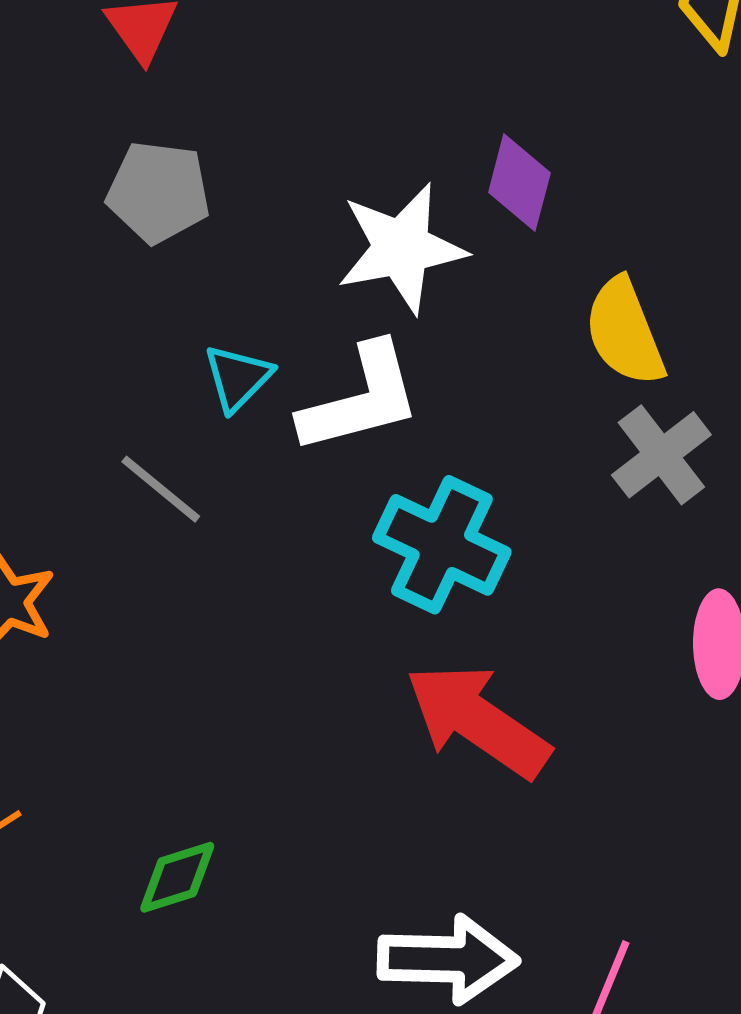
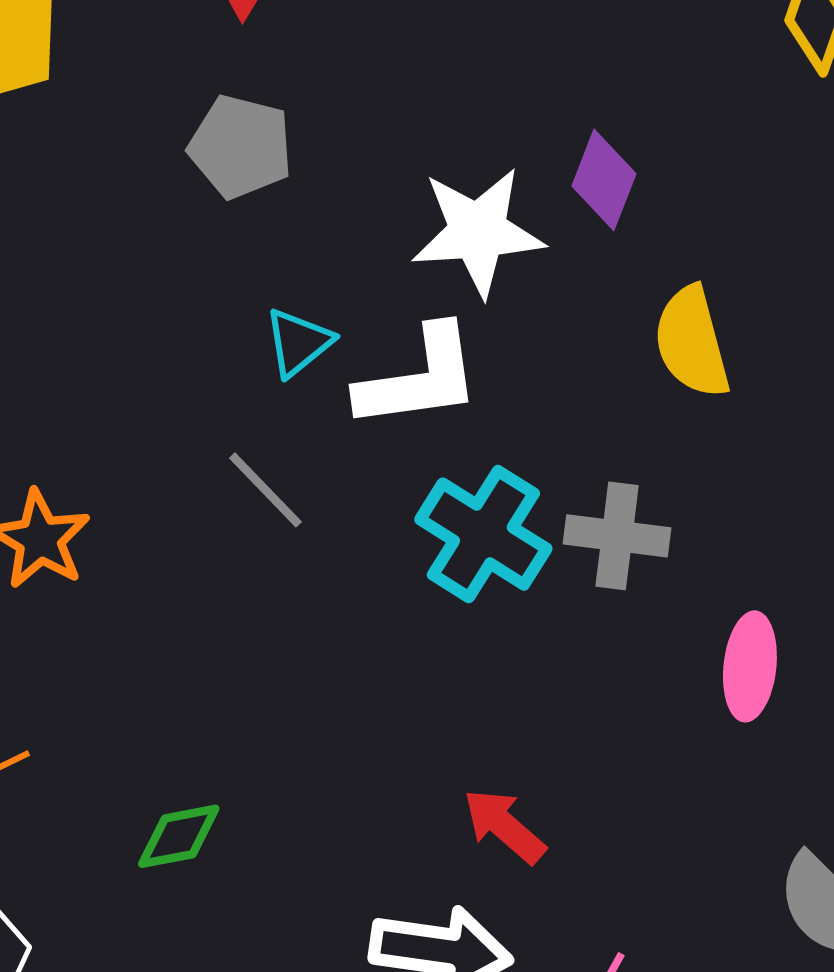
gray cross: (661, 455) -> (617, 536), moved, turned 38
gray line: (161, 489) -> (265, 490), moved
red arrow: (478, 721) -> (504, 826), moved, size x0.6

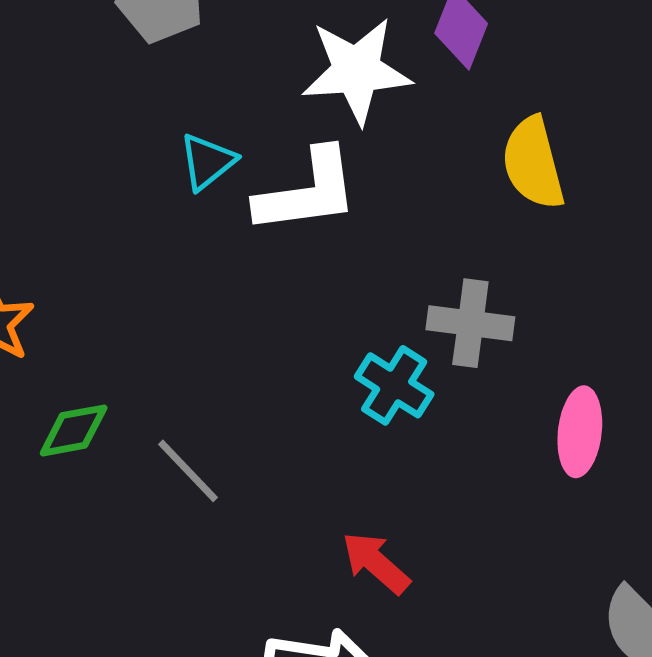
gray line: (265, 490) -> (188, 471), moved
cyan cross: (483, 534) -> (394, 385), moved, size x0.7
green diamond: (179, 836) -> (74, 430), moved

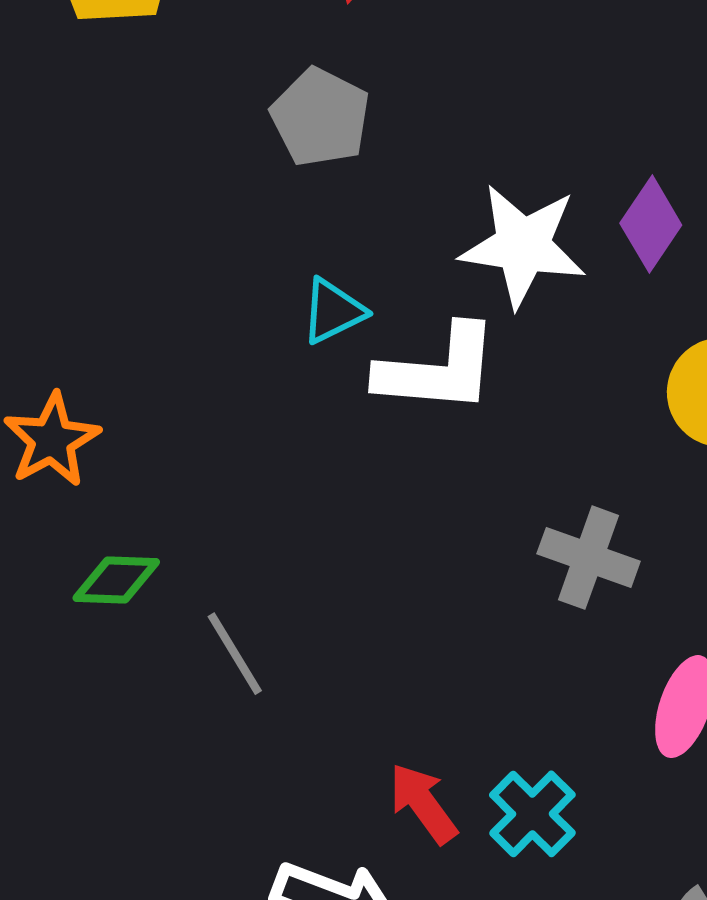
cyan cross: (394, 385) -> (532, 814), moved

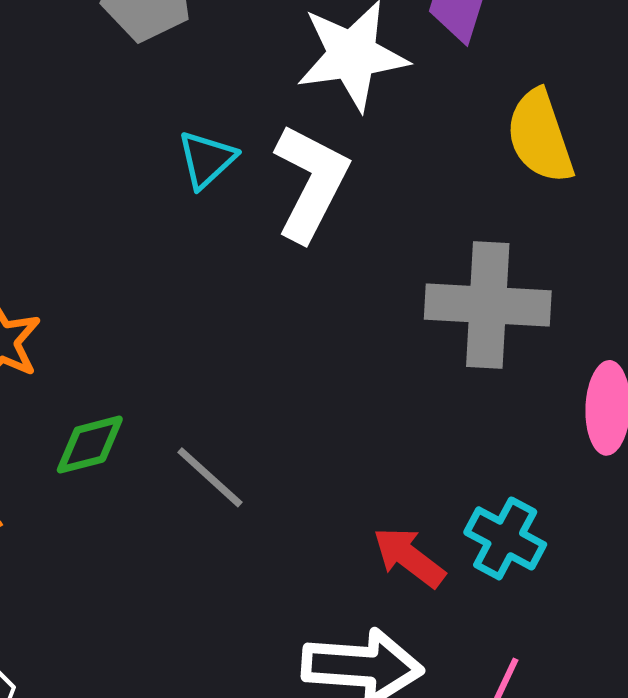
white L-shape: (438, 369) -> (311, 183), turned -51
gray cross: (589, 558) -> (488, 305), size x1.4

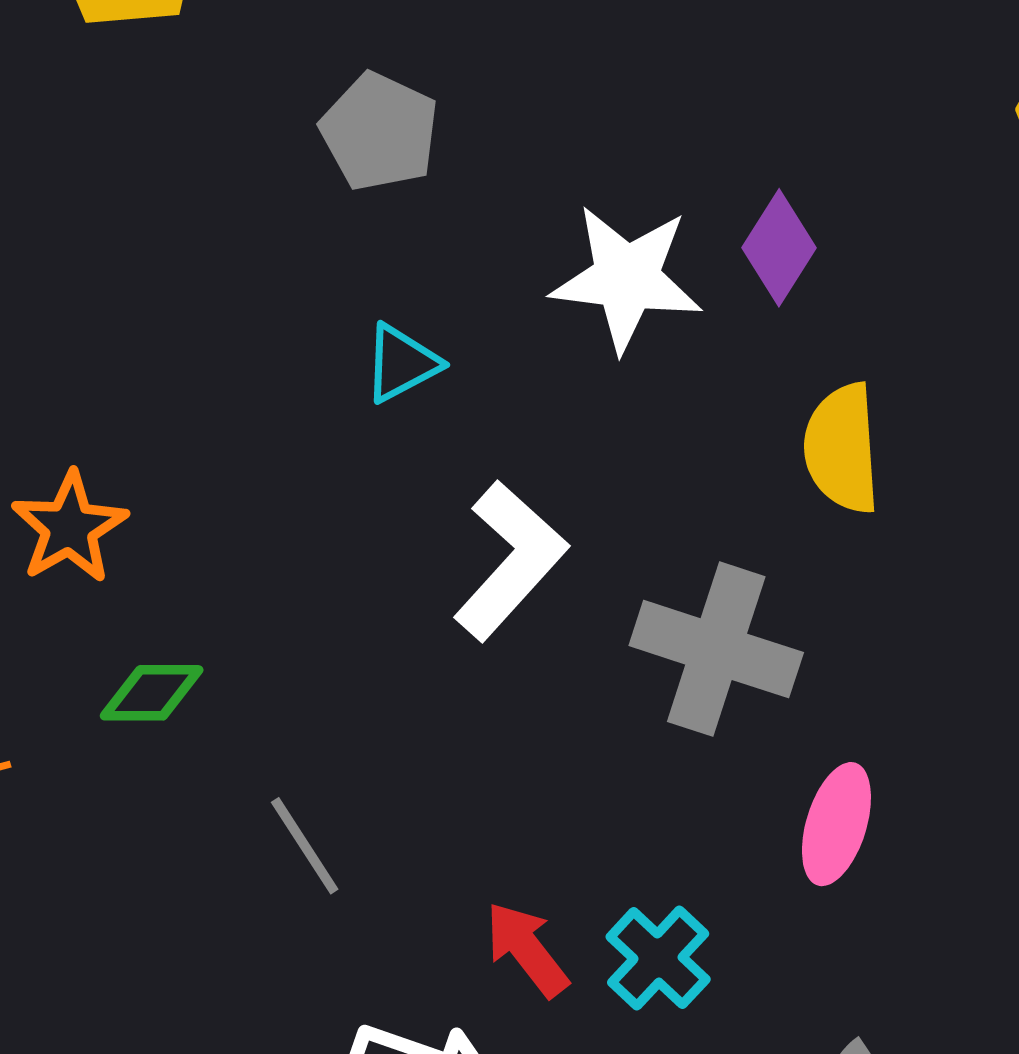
white L-shape: (311, 183) -> (510, 561), moved
gray line: (210, 477) -> (305, 846), moved

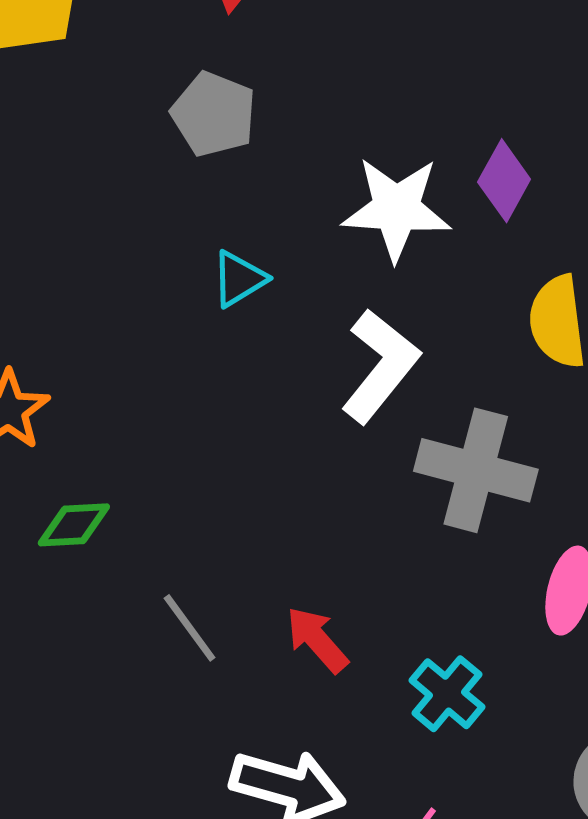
white L-shape: (510, 561) -> (380, 366), moved
red arrow: (527, 949) -> (317, 640), moved

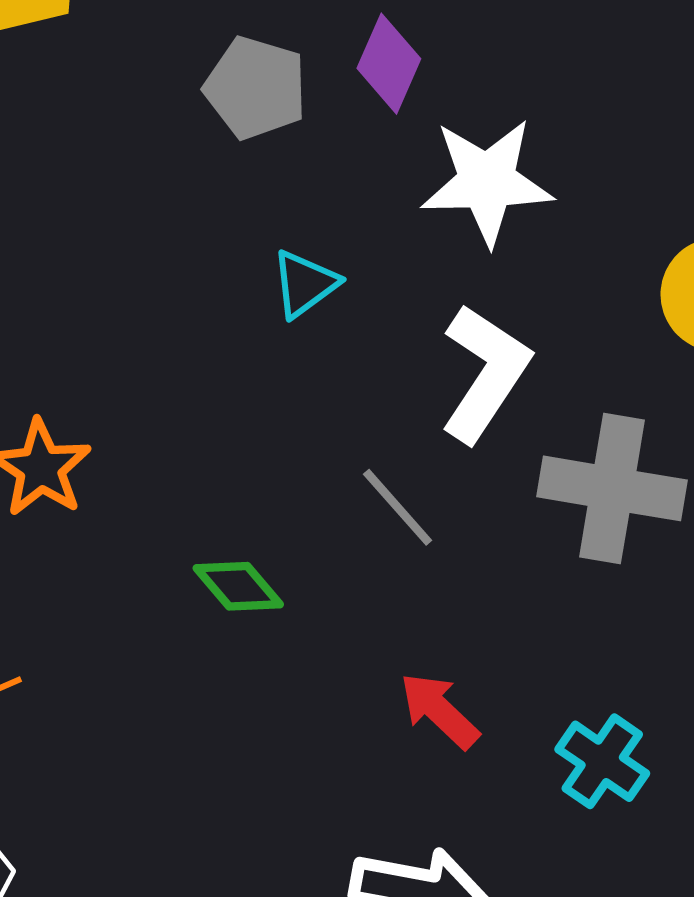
purple diamond: (504, 181) -> (389, 64), moved
green diamond: (74, 525) -> (238, 586), moved, turned 58
gray line: (190, 628) -> (398, 507), moved

